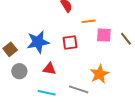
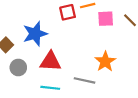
red square: (70, 42) -> (68, 12), moved
red triangle: (49, 69) -> (50, 61), size x1.5

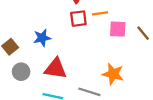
blue star: (35, 34) -> (42, 38), size x0.7
orange star: (105, 62) -> (113, 74), turned -30

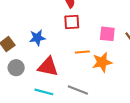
orange line: (100, 13) -> (82, 52), moved
orange star: (113, 74) -> (102, 62), moved, turned -30

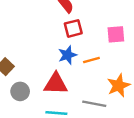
blue star: (37, 38) -> (67, 55), moved
orange star: (102, 62) -> (119, 85), moved

